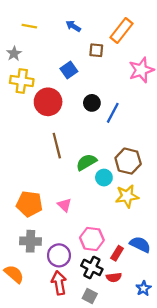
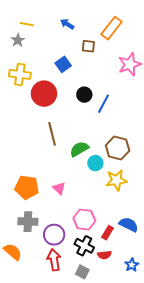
gray star: (14, 54) -> (18, 40), moved

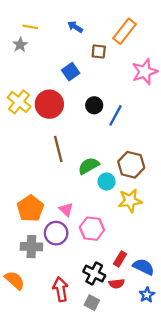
yellow cross: (20, 74) -> (19, 102), moved, turned 30
orange pentagon: (27, 187) -> (30, 208), turned 30
pink hexagon: (84, 220) -> (92, 229), moved
blue semicircle: (129, 225) -> (144, 267), moved
purple circle: (54, 235) -> (56, 233), moved

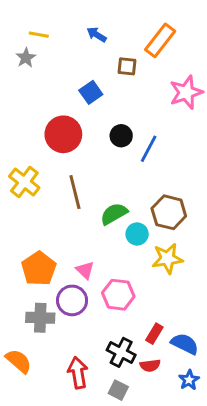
yellow cross: (19, 102) -> (24, 182), moved

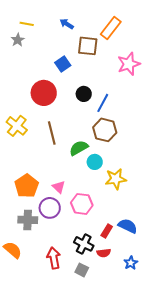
brown square: (127, 66) -> (88, 46), size x1.5
brown hexagon: (169, 212) -> (105, 130), moved
blue semicircle: (185, 344) -> (128, 226), moved

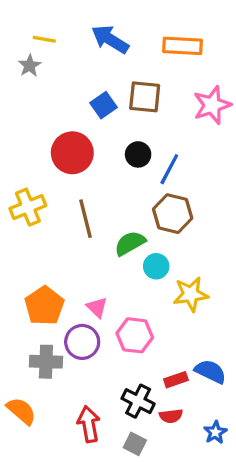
blue arrow: (67, 24) -> (110, 39), size x1.6
orange rectangle: (111, 28) -> (182, 46), turned 55
brown square: (88, 46) -> (145, 97), moved
yellow cross: (17, 126) -> (28, 207), turned 30
red rectangle: (107, 231) -> (176, 380), turned 40

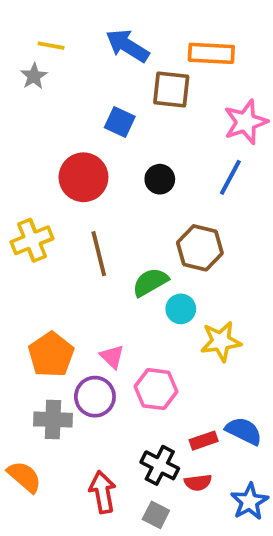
brown square: (145, 97) -> (171, 90), moved
blue square: (104, 105) -> (120, 122), turned -30
blue line: (169, 169) -> (230, 177), moved
blue star: (215, 432) -> (249, 502), size x1.4

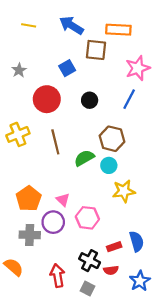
gray star: (34, 76) -> (19, 70), moved
blue square: (120, 122) -> (67, 68), turned 35
cyan circle: (181, 309) -> (109, 165), moved
blue semicircle: (244, 431) -> (137, 241), turned 48

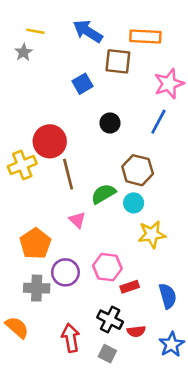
gray star: (19, 70) -> (24, 52), moved
red circle: (47, 99) -> (50, 141), moved
pink triangle: (63, 200) -> (77, 220), moved
red rectangle: (114, 247) -> (130, 287), moved

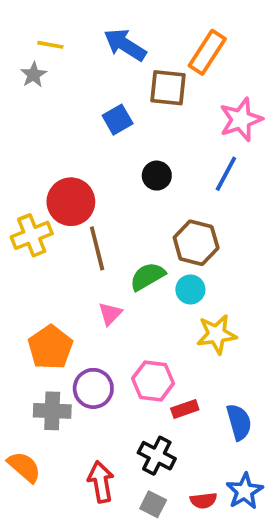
orange rectangle: (145, 37) -> (207, 52), turned -60
pink triangle: (77, 220) -> (110, 314), turned 30
red semicircle: (136, 331) -> (203, 500), moved

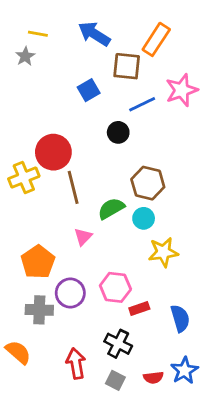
blue line: (226, 174) -> (142, 104), moved, turned 36

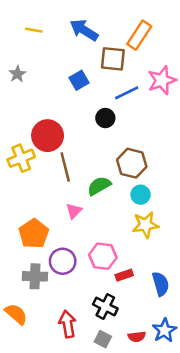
gray star: (25, 56) -> (17, 74), moved
cyan circle: (144, 218) -> (141, 195), moved

